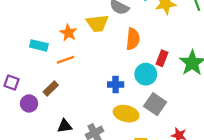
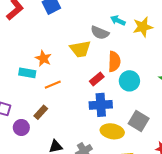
orange star: (68, 33) -> (43, 58), moved
red rectangle: (162, 58) -> (97, 79), moved, turned 32
cyan circle: (146, 74) -> (129, 81), moved
blue cross: (116, 84) -> (101, 105), size x1.5

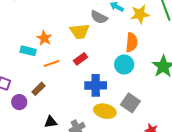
orange semicircle: (114, 62) -> (132, 42), moved
red rectangle: (97, 79) -> (80, 59), moved

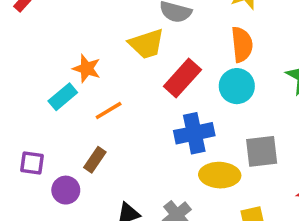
cyan rectangle: (28, 51) -> (63, 97), turned -42
red rectangle: (80, 59) -> (182, 78), moved, size x1.5
gray square: (130, 103) -> (262, 151), turned -30

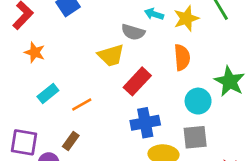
orange star: (87, 69) -> (35, 52), moved
cyan circle: (237, 86) -> (198, 101), moved
purple square: (32, 163) -> (24, 142), size x1.5

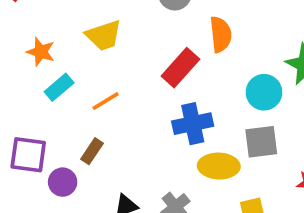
orange star: (35, 52) -> (41, 52), moved
yellow trapezoid: (111, 55) -> (104, 35), moved
orange semicircle: (182, 57) -> (221, 34), moved

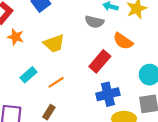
orange semicircle: (221, 34) -> (123, 41), turned 132
orange star: (41, 52) -> (16, 37), moved

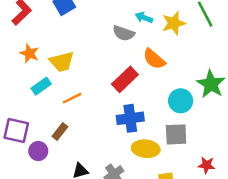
orange star: (16, 37) -> (29, 53), moved
yellow trapezoid: (54, 44) -> (62, 62), moved

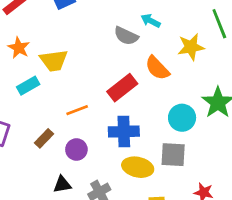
yellow star: (174, 23) -> (191, 47), moved
orange line: (72, 98) -> (77, 110), moved
purple circle: (38, 151) -> (76, 150), moved

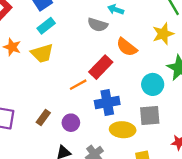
yellow star: (191, 47) -> (163, 34), moved
cyan rectangle: (28, 86) -> (46, 26), moved
orange line: (77, 110) -> (78, 85), moved

